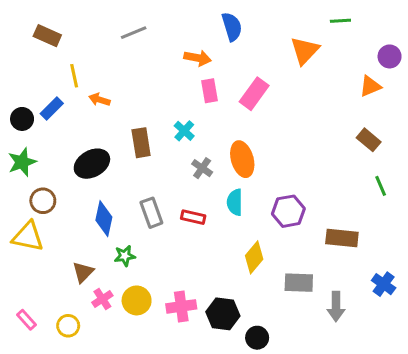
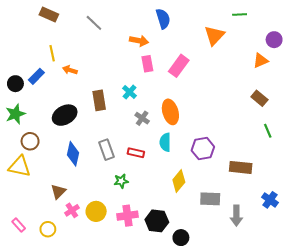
gray line: (134, 33) -> (94, 23), turned 66
brown rectangle: (47, 36) -> (49, 15), moved
green star: (125, 256) -> (121, 181), moved

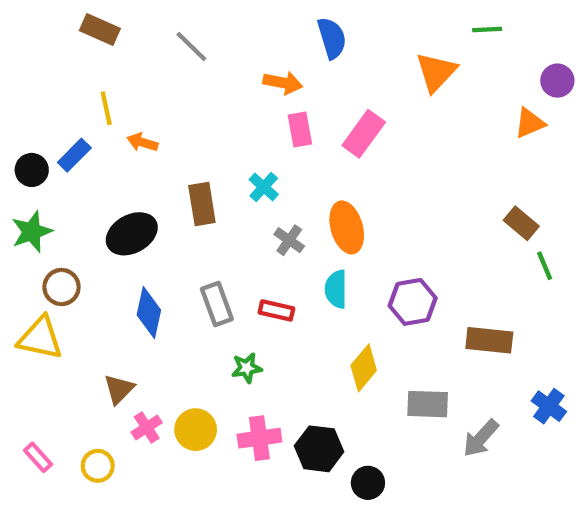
brown rectangle: (259, 98) -> (521, 223), moved
gray arrow: (236, 216) -> (481, 438), turned 42

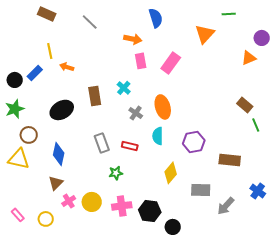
blue diamond: (149, 313) -> (59, 154), moved

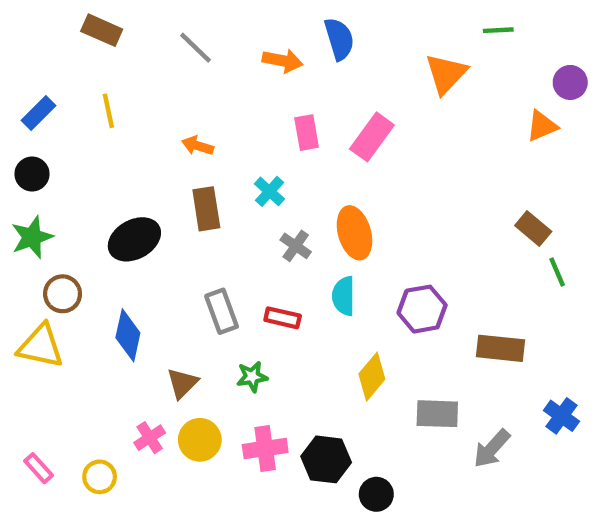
orange arrow: (133, 39) -> (283, 61), moved
orange arrow: (67, 67) -> (198, 146), moved
blue rectangle: (35, 73) -> (39, 113), moved
brown triangle: (56, 183) -> (182, 383), moved

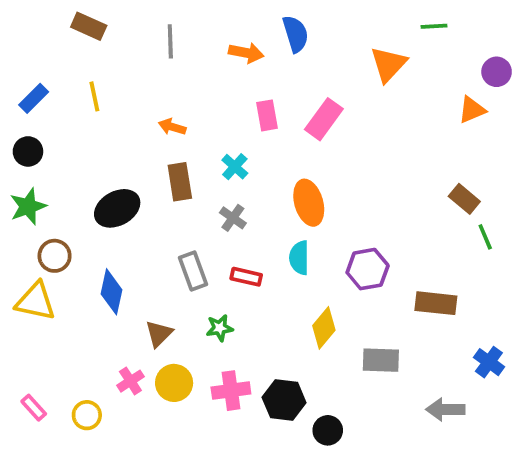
gray line: (195, 48) -> (170, 41), turned 44
gray cross: (296, 246) -> (233, 218), moved
gray arrow: (492, 449) -> (445, 409), moved, turned 48

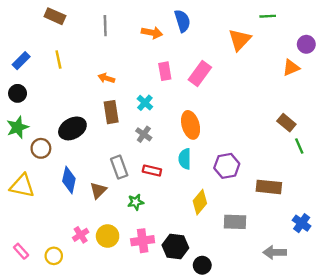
brown circle: (55, 256) -> (41, 148), moved
brown triangle: (159, 334) -> (98, 190), moved

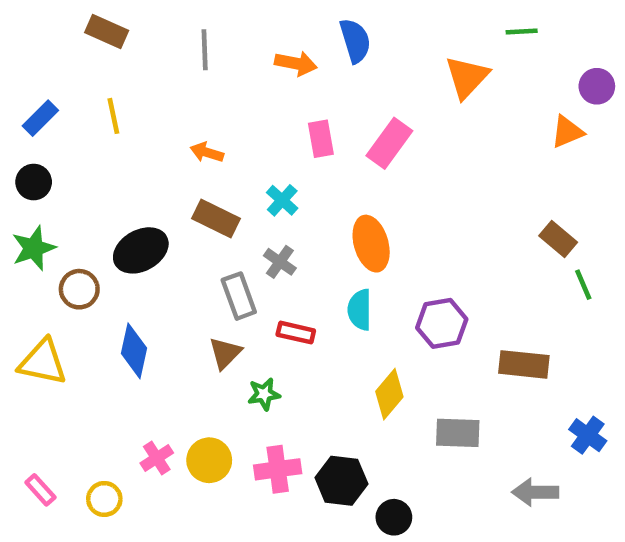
brown rectangle: (111, 112) -> (216, 219), turned -55
gray rectangle: (119, 167) -> (239, 296), moved
brown triangle: (98, 190) -> (225, 353), moved

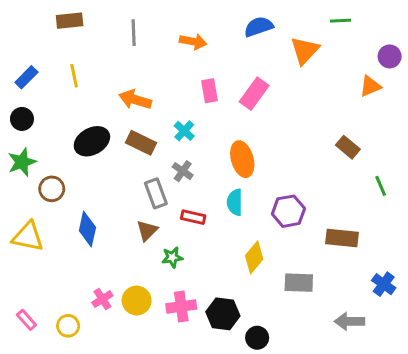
brown rectangle: (107, 32) -> (70, 21), turned -30
blue semicircle: (355, 41) -> (259, 27), moved, turned -92
orange arrow: (207, 152) -> (135, 100), size x1.5
brown rectangle: (558, 239) -> (348, 147), moved
black ellipse: (141, 250) -> (92, 141), moved

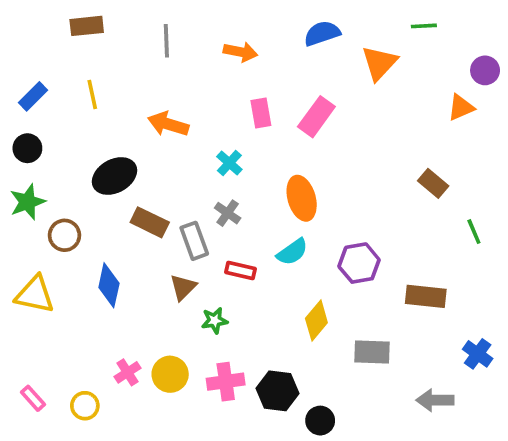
brown rectangle: (141, 143) -> (150, 222), moved
cyan semicircle: (235, 202) -> (292, 252), turned -125

